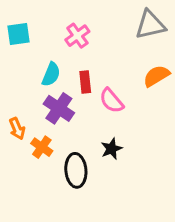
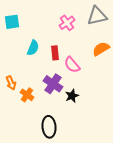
pink cross: (77, 36) -> (67, 23), moved
purple cross: (59, 108) -> (53, 84), moved
black ellipse: (76, 170) -> (49, 127), moved

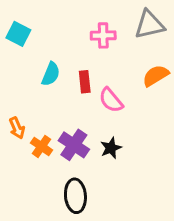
cyan square: (12, 22) -> (18, 34), turned 35
pink cross: (67, 23) -> (103, 35), turned 35
purple cross: (53, 84) -> (74, 145), moved

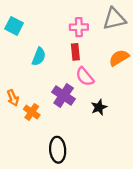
red rectangle: (85, 82) -> (75, 52), moved
purple cross: (74, 145) -> (64, 96), moved
black star: (111, 148) -> (99, 107), moved

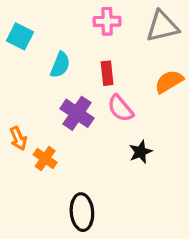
pink cross: (79, 27) -> (107, 21), moved
cyan semicircle: (39, 57) -> (60, 65), moved
purple cross: (64, 96) -> (77, 113), moved

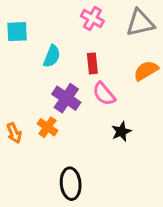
pink cross: (107, 21) -> (92, 19), turned 30
cyan square: (20, 36) -> (17, 32), turned -30
orange arrow: (18, 138) -> (14, 133), moved
orange cross: (45, 159) -> (47, 127), moved

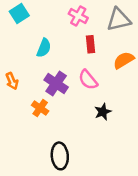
cyan square: (17, 32) -> (19, 13), moved, turned -30
red rectangle: (92, 63) -> (90, 44), moved
orange arrow: (14, 133) -> (12, 81), moved

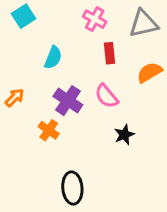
orange arrow: (12, 81) -> (15, 98), turned -112

